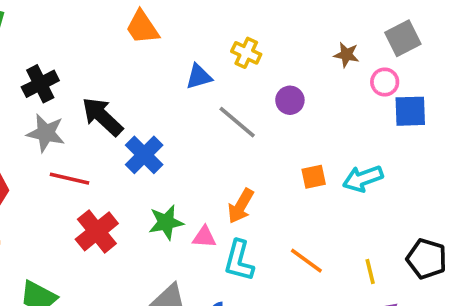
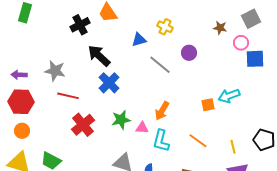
black cross: (40, 84) -> (80, 25), moved
black arrow: (102, 117) -> (99, 56), moved
orange square: (314, 177) -> (208, 105), moved

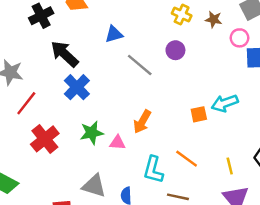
yellow cross: (165, 27) -> (182, 14), moved
red line: (68, 96) -> (26, 103), turned -65
cyan L-shape: (161, 141) -> (153, 170), moved

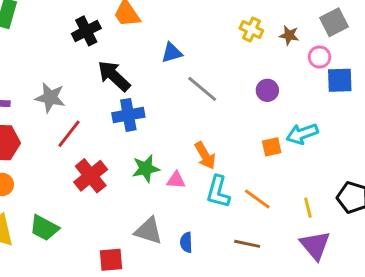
purple circle: (175, 50) -> (267, 90), moved
blue cross: (77, 87) -> (128, 115), turned 35
orange arrow: (142, 122) -> (205, 156), turned -60
cyan L-shape: (153, 170) -> (218, 192), moved

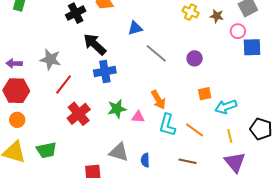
purple circle: (267, 90) -> (195, 58), moved
cyan arrow: (302, 134) -> (226, 107), moved
green trapezoid: (44, 228) -> (46, 150), turned -40

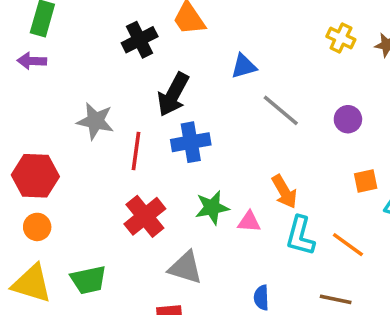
black arrow: (95, 44) -> (173, 94), turned -105
purple arrow: (14, 63) -> (32, 61), moved
red line: (64, 85) -> (136, 151), moved, turned -30
gray triangle: (119, 152) -> (185, 268), moved

